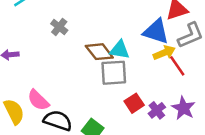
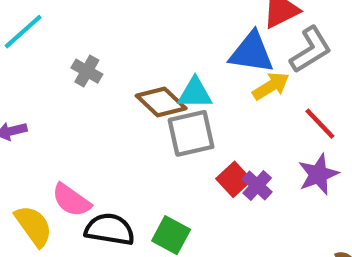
red line: (177, 66) -> (320, 124), moved
purple star: (183, 108) -> (318, 174), turned 30
purple cross: (157, 110) -> (257, 186), moved

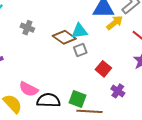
gray square: (191, 133) -> (80, 50), size x0.6
purple cross: (257, 186) -> (118, 91), moved

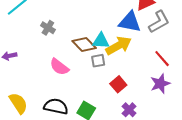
yellow arrow: (115, 23) -> (119, 46), moved, size x1.4
pink semicircle: (29, 89) -> (59, 67), moved

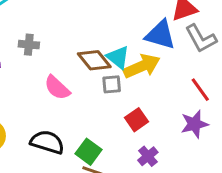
gray L-shape: (159, 22) -> (201, 39), turned 85
gray cross: (48, 28) -> (29, 45), moved, turned -32
cyan triangle: (101, 41) -> (118, 57), turned 30

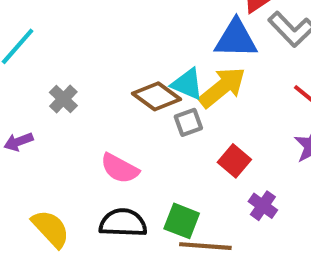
gray cross: (29, 45) -> (63, 99), turned -36
pink semicircle: (57, 88) -> (120, 168), moved

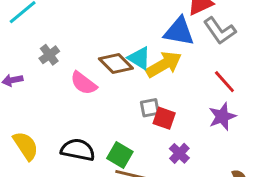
gray square: (188, 122) -> (150, 108), moved
red square: (234, 161) -> (164, 118), turned -30
pink semicircle: (120, 168) -> (84, 83), moved

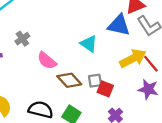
brown diamond: (116, 63) -> (69, 80), moved
yellow arrow: (164, 64) -> (133, 58), moved
purple star: (222, 117) -> (148, 89), turned 30

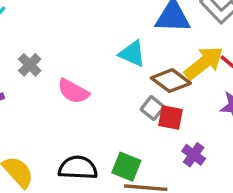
brown diamond: (69, 80) -> (171, 81), moved
gray square: (95, 81) -> (152, 108), turned -32

